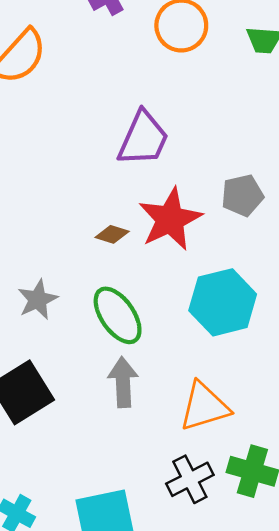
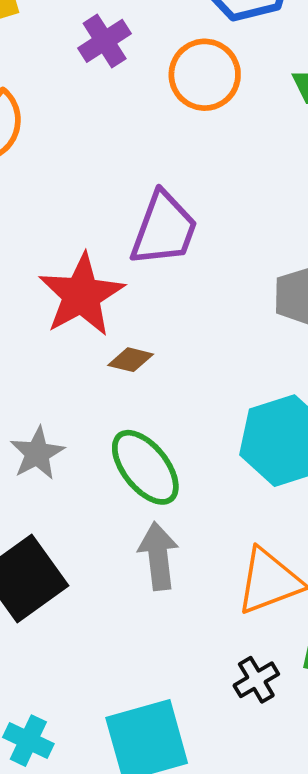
red star: (170, 219) -> (81, 295), moved
black cross: (190, 479) -> (256, 680), size x0.7

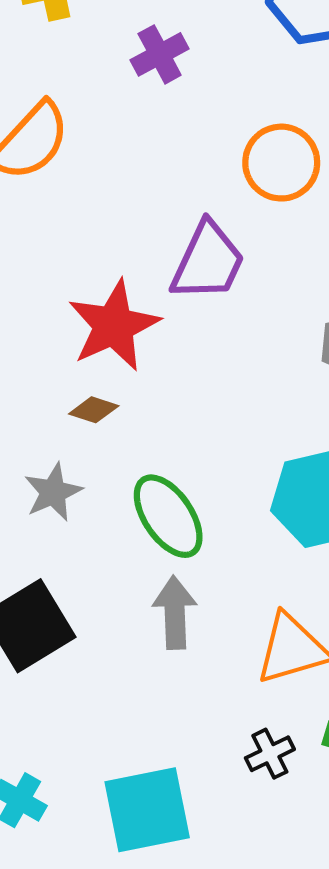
orange circle: (205, 75) -> (281, 163), moved
brown diamond: (131, 360) -> (94, 410), moved

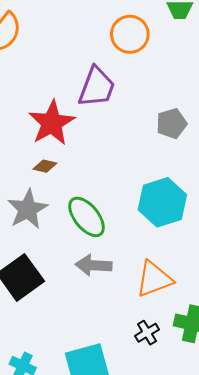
gray star: (53, 492) -> (28, 209), size x1.4
gray arrow: (175, 613) -> (94, 265), turned -80

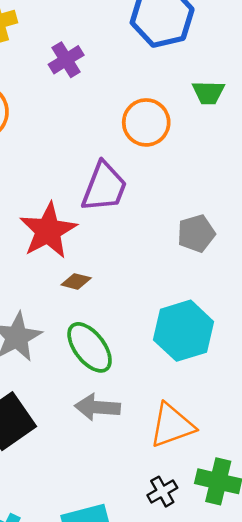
brown diamond: (45, 166) -> (76, 281), moved

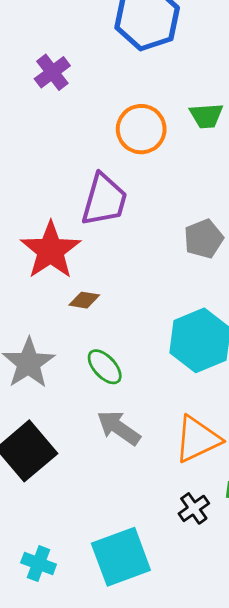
green trapezoid: (208, 92) -> (206, 116), moved
green ellipse: (90, 347) -> (105, 367), size x0.7
gray arrow: (97, 407) -> (119, 428), turned 36

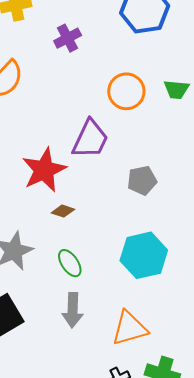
gray pentagon: (204, 239) -> (142, 180), moved
gray arrow: (119, 428) -> (73, 310), turned -132

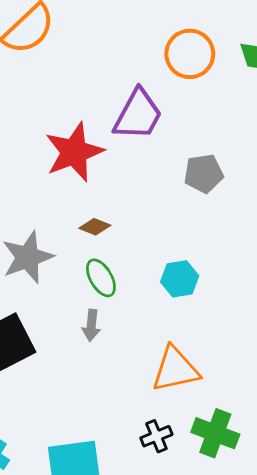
brown diamond: (63, 211) -> (95, 227), moved
cyan hexagon: (144, 255) -> (180, 279), moved, size x0.6
gray arrow: (73, 310) -> (91, 325), moved, size x0.7

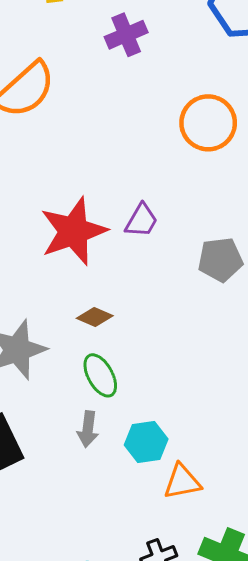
purple trapezoid: (138, 115) -> (142, 221), moved, size x0.6
cyan hexagon: (180, 279) -> (146, 442), moved
orange triangle: (175, 369) -> (182, 482), size x0.7

